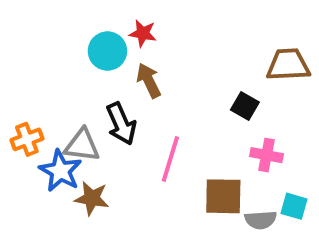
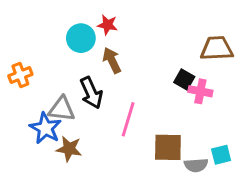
orange cross: (27, 139) -> (20, 75), moved
pink cross: (267, 155) -> (200, 91), moved
cyan square: (294, 206) -> (221, 155), turned -30

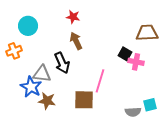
cyan circle: (81, 38) -> (28, 26), moved
pink line: (128, 119) -> (100, 81), moved
brown square: (168, 147) -> (84, 100), moved

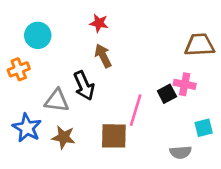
black square: (125, 54) -> (167, 94), moved, turned 32
blue star: (31, 87) -> (27, 128), moved
cyan square: (150, 105) -> (204, 128), moved

